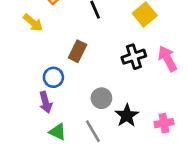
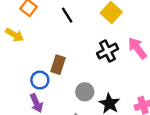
brown rectangle: (78, 51) -> (58, 65), moved

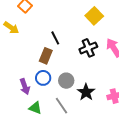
black line: (67, 15) -> (55, 38), moved
blue circle: (40, 80) -> (43, 78), moved

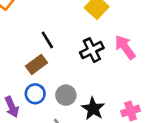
brown rectangle: (46, 56) -> (37, 64), turned 35

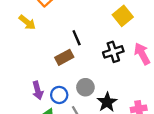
blue circle: (35, 94) -> (59, 95), moved

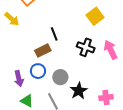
black cross: (113, 52) -> (86, 47), turned 36
blue circle: (59, 95) -> (38, 71), moved

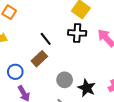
black cross: (86, 47) -> (77, 33), moved
blue circle: (38, 71) -> (15, 72), moved

